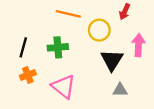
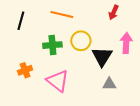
yellow circle: (99, 30) -> (81, 41), moved
black line: (23, 47) -> (21, 21), moved

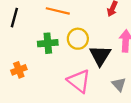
pink triangle: (58, 81) -> (79, 81), moved
gray triangle: (109, 84) -> (119, 84), moved, turned 48

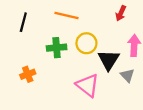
gray triangle: (119, 84) -> (127, 75), moved

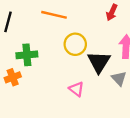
green cross: (57, 48) -> (27, 55), moved
pink triangle: (88, 85) -> (76, 89), size x0.6

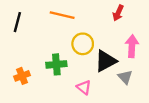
green cross: (27, 55) -> (56, 64), moved
black triangle: (99, 62) -> (106, 61), turned 30

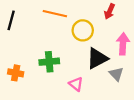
yellow circle: (83, 44) -> (83, 30), moved
orange cross: (22, 76) -> (16, 73), turned 32

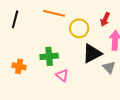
red arrow: (110, 11) -> (105, 19), moved
pink triangle: (76, 84) -> (62, 75), moved

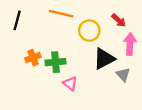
red arrow: (105, 19) -> (119, 20), turned -72
orange cross: (19, 66) -> (33, 58), moved, turned -32

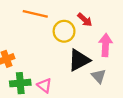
red arrow: (119, 20) -> (85, 20), moved
green cross: (56, 62) -> (20, 83), moved

